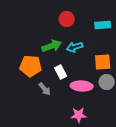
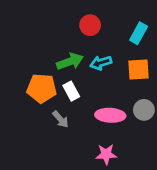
cyan rectangle: (103, 25) -> (139, 33), turned -56
orange square: (103, 62) -> (139, 70), moved
white rectangle: (61, 72) -> (71, 91), moved

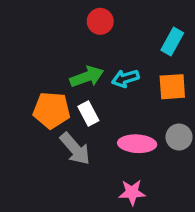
red circle: (90, 25) -> (100, 21), moved
gray arrow: (60, 119) -> (75, 149), size x1.5

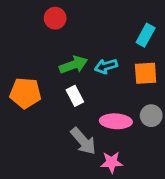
red circle: (100, 21) -> (55, 18), moved
orange pentagon: (52, 110) -> (25, 93), moved
gray arrow: (75, 149) -> (83, 141), moved

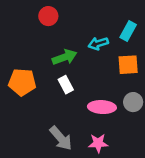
cyan arrow: (106, 66) -> (98, 43), moved
gray arrow: (83, 141) -> (61, 138), moved

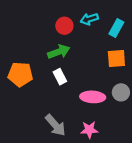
red circle: (48, 16) -> (64, 26), moved
cyan arrow: (98, 43) -> (89, 19), moved

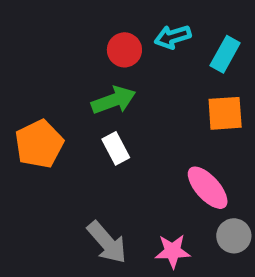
orange pentagon: (20, 74) -> (39, 144), turned -30
gray circle: (121, 92) -> (234, 236), moved
pink ellipse: (93, 97) -> (208, 188), moved, turned 45

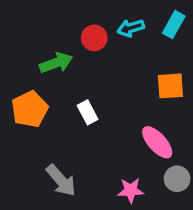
cyan rectangle: (225, 54) -> (174, 25), moved
green arrow: (114, 100) -> (56, 63), moved
gray arrow: (107, 242) -> (61, 180), moved

